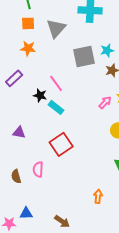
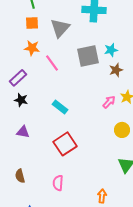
pink line: (56, 83) -> (52, 63), moved
black star: (40, 95) -> (21, 100), moved
pink semicircle: (38, 169) -> (58, 183), moved

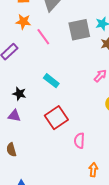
black star: (21, 100) -> (19, 94), moved
purple triangle: (23, 132) -> (14, 116), moved
pink semicircle: (58, 183) -> (79, 141), moved

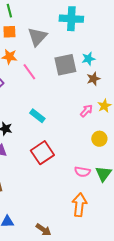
pink semicircle: (79, 141) -> (82, 172), moved, turned -84
orange arrow: (93, 170) -> (79, 205), size x1.6

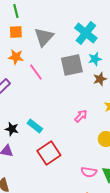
cyan cross: (71, 19) -> (86, 33), moved, turned 35
pink arrow: (86, 111) -> (81, 116), moved
cyan rectangle: (37, 116) -> (35, 126), moved

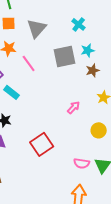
cyan cross: (86, 33) -> (79, 24), size x0.6
cyan rectangle: (35, 126) -> (12, 92), moved

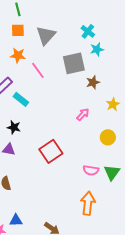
cyan star: (88, 50) -> (97, 49), moved
brown star: (93, 70) -> (93, 82), moved

